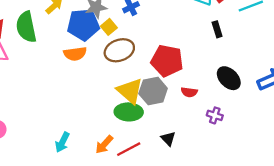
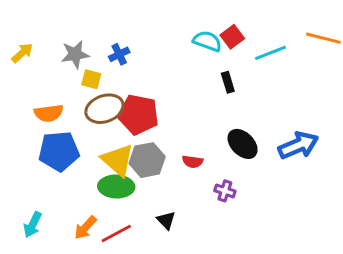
blue pentagon: (83, 25) -> (59, 151), moved
yellow square: (109, 27) -> (91, 79), turned -35
red pentagon: (167, 61) -> (138, 115), moved

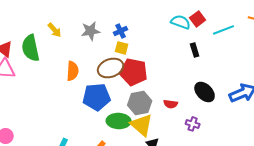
yellow arrow: (22, 53) -> (55, 30), turned 91
yellow square: (91, 79) -> (122, 48), moved
orange semicircle: (49, 113) -> (73, 71), turned -78
blue pentagon: (59, 151) -> (97, 97), moved
yellow triangle: (118, 160) -> (142, 125), moved

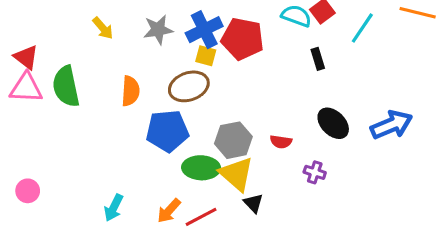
cyan line: (224, 30) -> (362, 28), turned -35
blue cross: (121, 31) -> (204, 30), size x1.6
green semicircle: (31, 48) -> (66, 86), moved
red pentagon: (134, 72) -> (243, 39), moved

